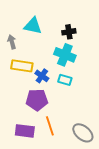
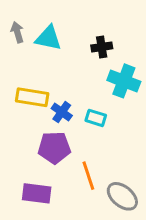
gray arrow: (12, 42) -> (17, 32), moved
cyan cross: (65, 55) -> (124, 81), moved
orange line: (50, 126) -> (88, 176), moved

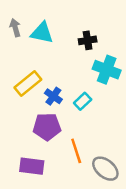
yellow rectangle: (32, 97) -> (28, 84), turned -48
cyan rectangle: (96, 118) -> (83, 101), turned -60

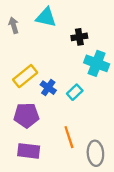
cyan triangle: (42, 33) -> (46, 17), moved
purple pentagon: (47, 127) -> (26, 115), moved
gray ellipse: (105, 169) -> (95, 153), turned 45

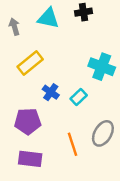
black cross: (79, 37) -> (83, 12), moved
yellow rectangle: (25, 76) -> (30, 63), moved
gray ellipse: (95, 153) -> (103, 133), moved, turned 35

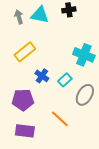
gray arrow: (14, 27) -> (19, 17), moved
gray ellipse: (103, 133) -> (85, 95), moved
orange line: (73, 144) -> (60, 119), turned -30

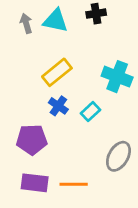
yellow rectangle: (25, 52) -> (57, 72), moved
gray ellipse: (85, 95) -> (118, 156), moved
orange line: (60, 119) -> (74, 184), moved, turned -42

